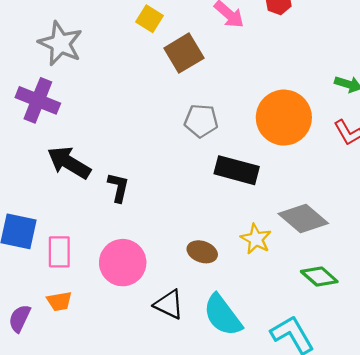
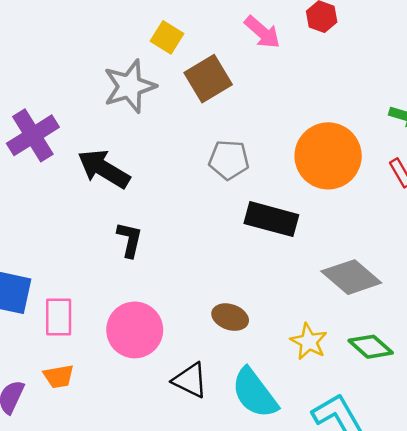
gray star: (60, 43) -> (130, 86), moved, turned 30
purple cross: (38, 100) -> (33, 135), turned 36
black arrow: (69, 163) -> (104, 169), moved
yellow star: (256, 239) -> (309, 342), moved

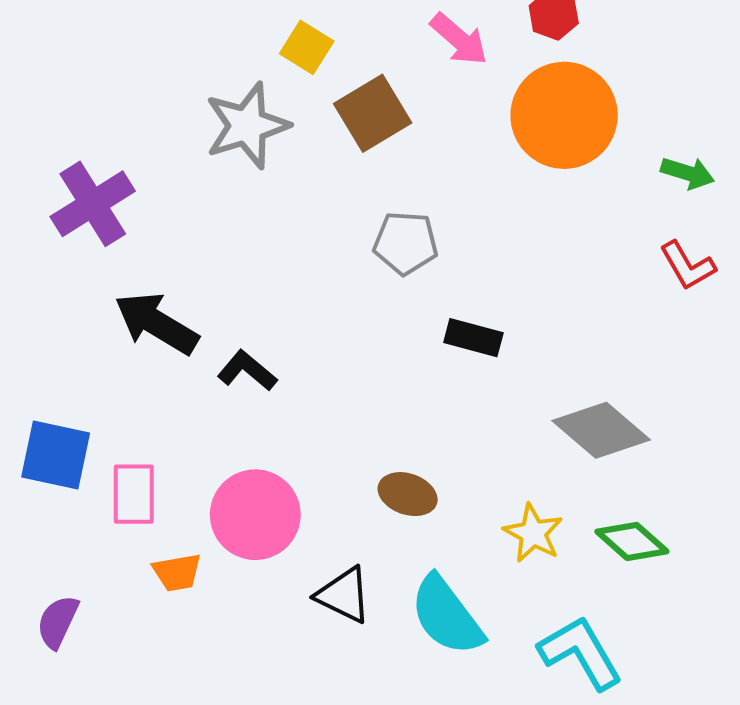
orange circle: (328, 156) -> (564, 115), moved
black arrow: (104, 169) -> (156, 323), moved
black rectangle: (271, 219) -> (473, 338), size x0.7
black L-shape: (130, 240) -> (247, 371), turned -63
orange trapezoid: (59, 376) -> (177, 572), moved

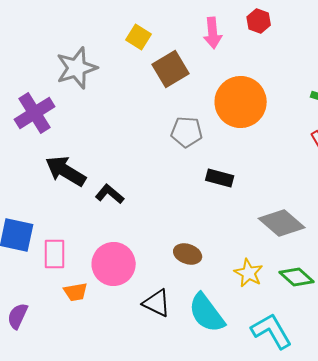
pink arrow: (459, 39) -> (213, 33), turned 44
orange circle: (564, 115) -> (241, 102), moved
gray star: (247, 126) -> (77, 68), moved

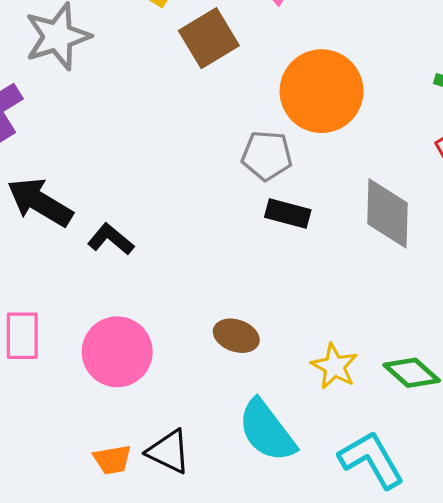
gray pentagon: (187, 132) -> (267, 156), moved
gray diamond: (282, 223) -> (387, 213), moved, turned 51
orange trapezoid: (76, 292) -> (112, 460), moved
black triangle: (157, 303) -> (169, 452), moved

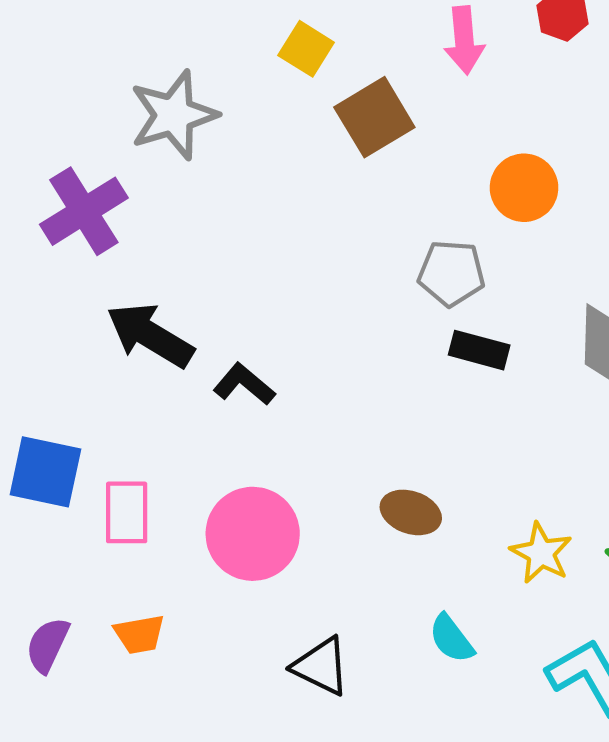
orange circle: (322, 91) -> (524, 188), size x0.6
cyan semicircle: (267, 431) -> (451, 639), size x0.6
orange trapezoid: (112, 460) -> (139, 634), moved

